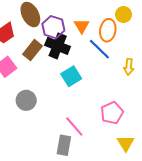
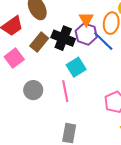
purple hexagon: (53, 27) -> (86, 34), moved
pink line: (74, 126) -> (65, 91), moved, turned 30

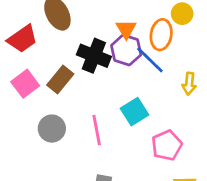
brown rectangle: (39, 42) -> (60, 79), moved
cyan square: (76, 67) -> (135, 112), moved

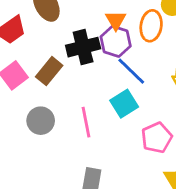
black cross: (94, 56) -> (83, 47), turned -36
blue line: (150, 60) -> (131, 71), moved

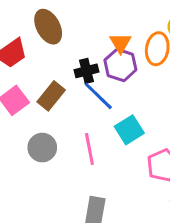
black cross: (83, 47) -> (86, 71), size x0.7
blue line: (131, 71) -> (98, 96), moved

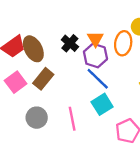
brown ellipse: (48, 27) -> (33, 49), moved
black cross: (86, 71) -> (70, 43), moved, turned -35
blue line: (98, 96) -> (98, 79), moved

